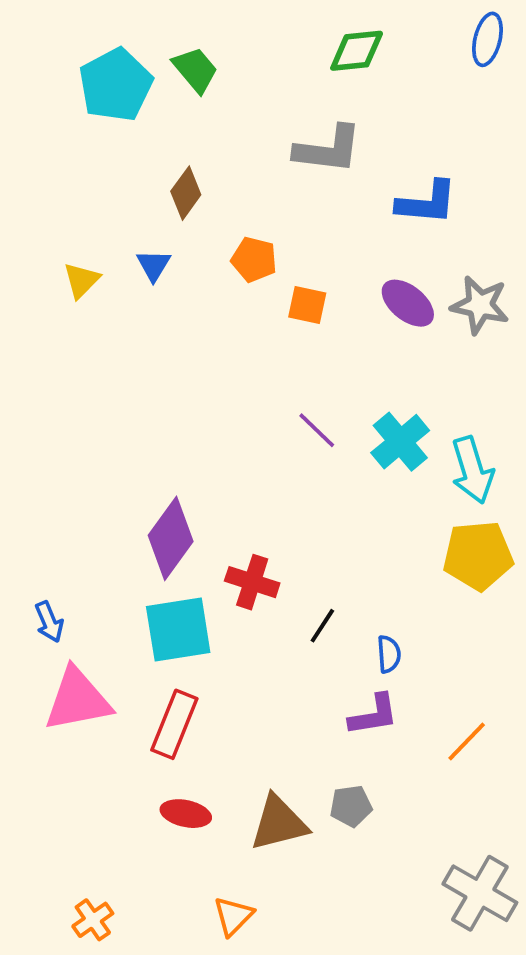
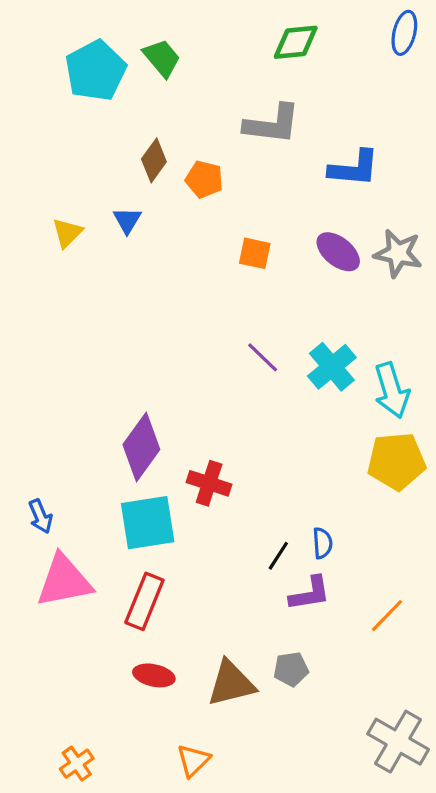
orange pentagon: (254, 259) -> (204, 179), moved
black line: (322, 626) -> (278, 556), moved

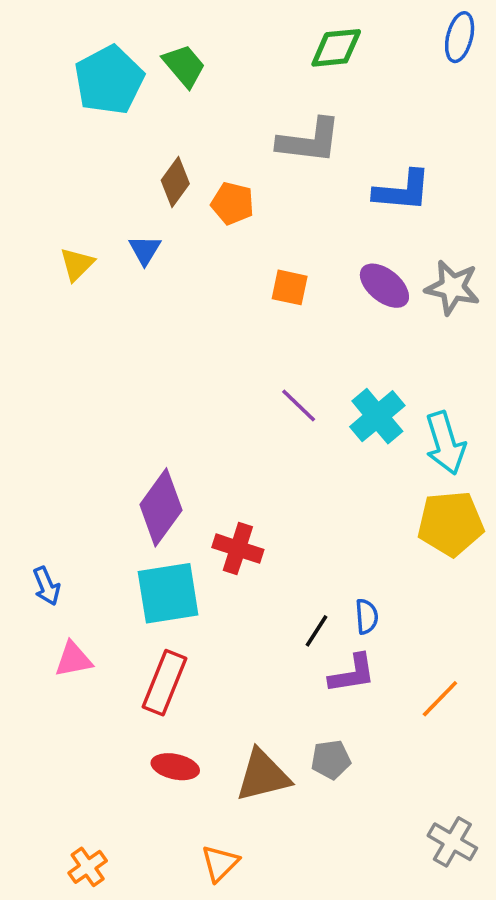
pink triangle: (64, 581) -> (73, 659), size x0.6
gray cross: (398, 742) -> (452, 842), size x0.7

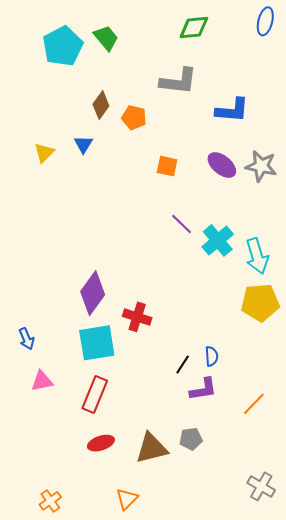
purple line: (299, 405) -> (182, 224), moved
red ellipse: (175, 767) -> (101, 443), turned -30

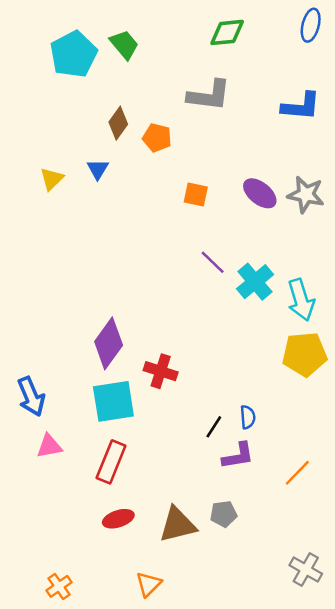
blue L-shape: (232, 110) -> (301, 106), moved
blue arrow: (27, 339) -> (31, 397), size x1.5

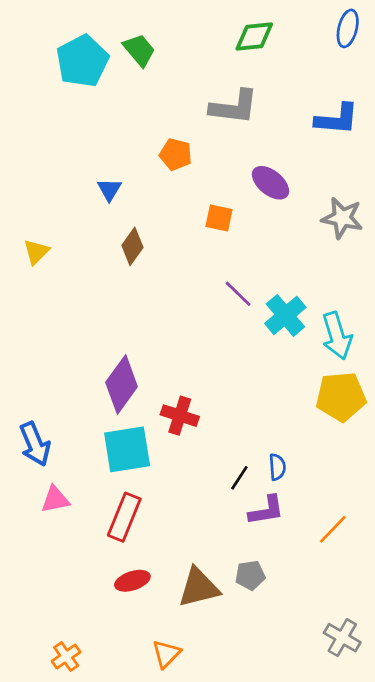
brown diamond: (118, 123) -> (132, 246), moved
yellow triangle: (52, 179) -> (36, 252), moved
purple ellipse: (260, 193) -> (270, 183), moved

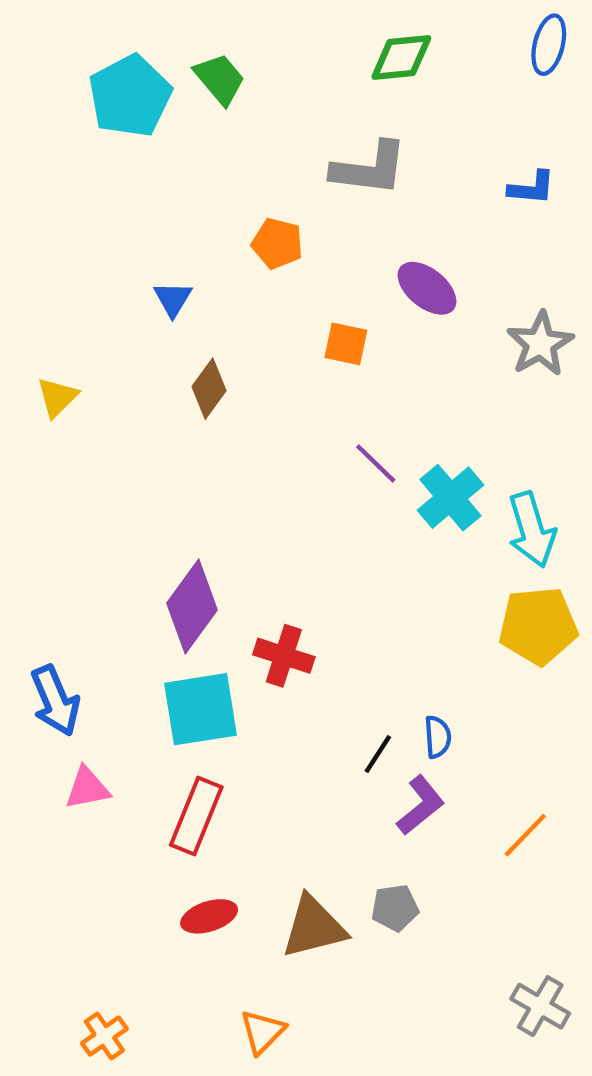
blue L-shape: (337, 119) -> (532, 188), size x0.7
gray star: (342, 218) -> (540, 344), turned 30
purple L-shape: (266, 510) -> (421, 805), turned -30

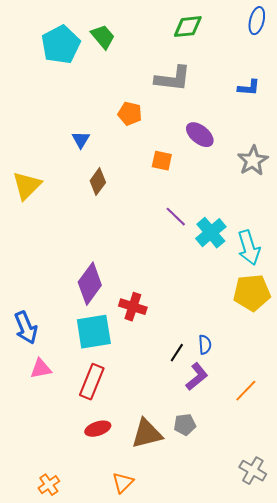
yellow triangle: (57, 397) -> (27, 186), size x1.5

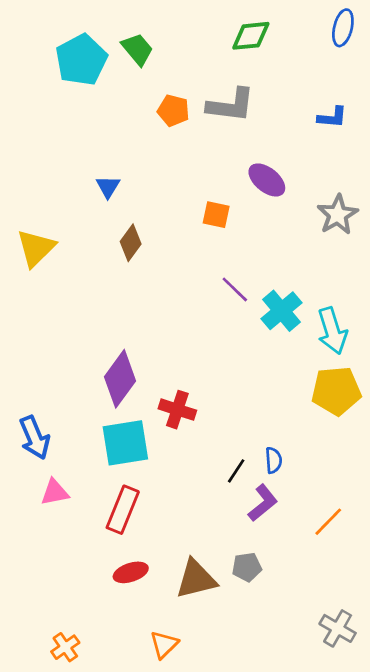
orange pentagon: (130, 114) -> (173, 111), moved

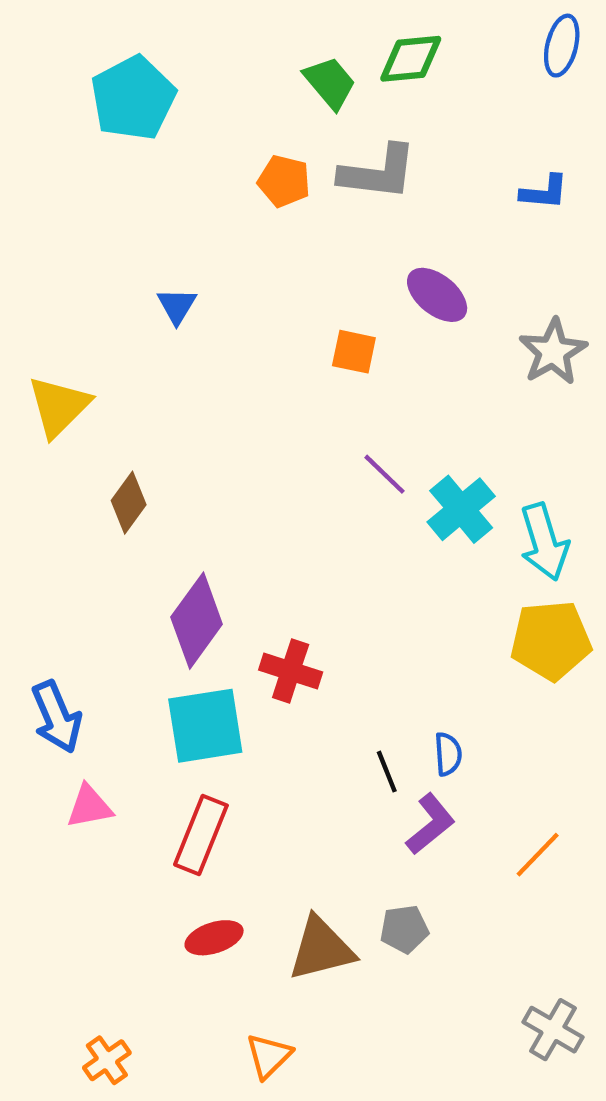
green trapezoid: (137, 49) -> (330, 83), moved
brown diamond: (131, 243) -> (129, 503), moved
black line: (236, 471) -> (387, 772), turned -55

